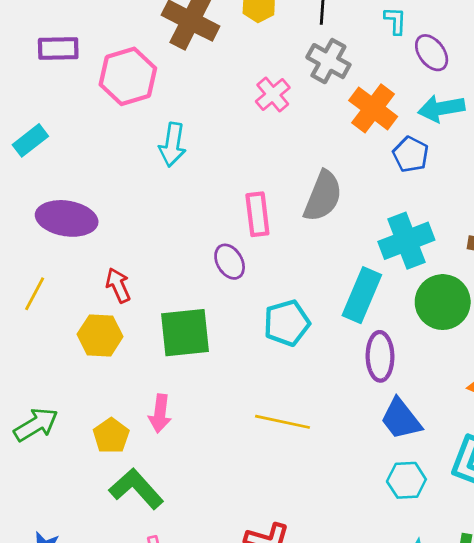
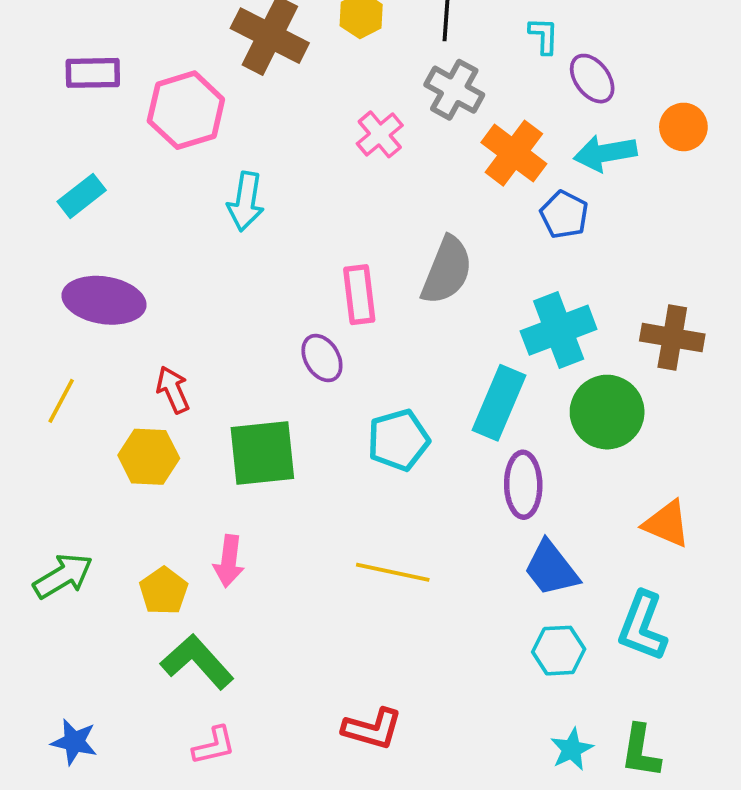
cyan rectangle: (30, 140) -> (82, 196), moved

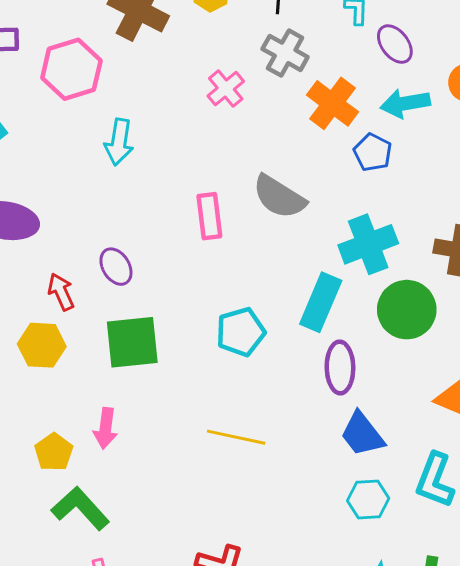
gray semicircle: (447, 270) -> (279, 197), turned 100
purple ellipse: (322, 358) -> (116, 267), moved

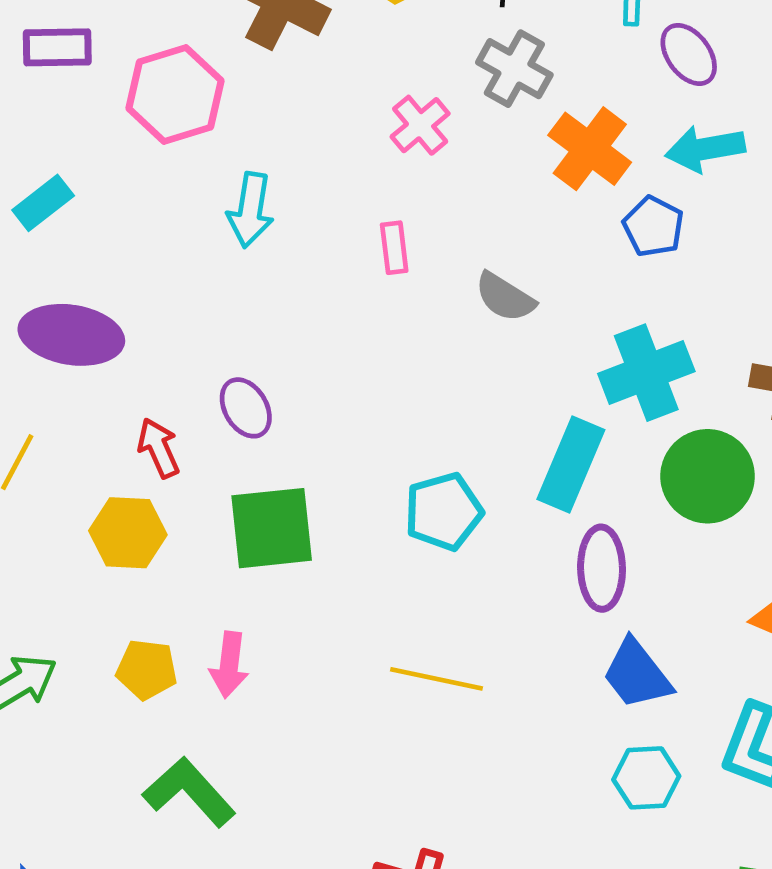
gray semicircle: (279, 197) -> (505, 297), size x0.7
pink rectangle: (209, 216) -> (394, 248), moved, size x0.7
yellow pentagon: (54, 452) -> (147, 669), moved, turned -30

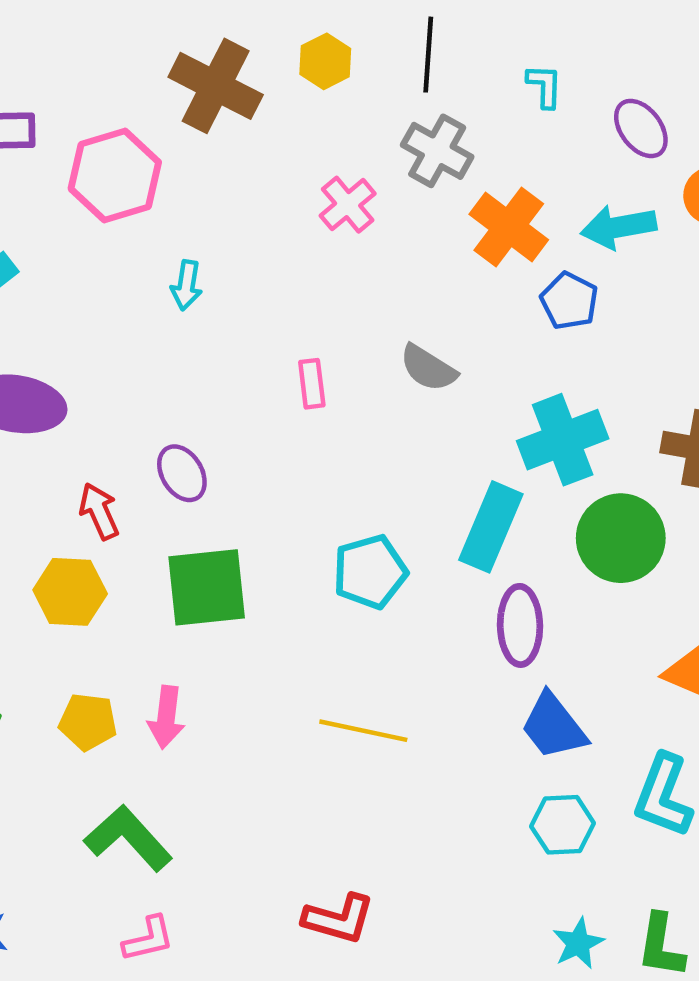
purple ellipse: (689, 54) -> (641, 128), moved
cyan arrow: (250, 210) -> (186, 285), size x0.7
pink rectangle: (394, 248) -> (312, 384), moved

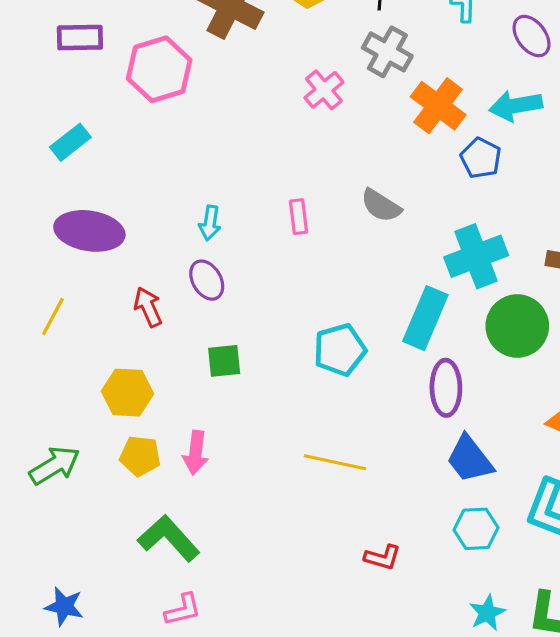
cyan arrow: (186, 285) -> (210, 223), moved
green square: (207, 587) -> (224, 361), size x0.6
yellow hexagon: (70, 592) -> (127, 393), moved
red L-shape: (339, 919) -> (383, 557), moved, size x0.7

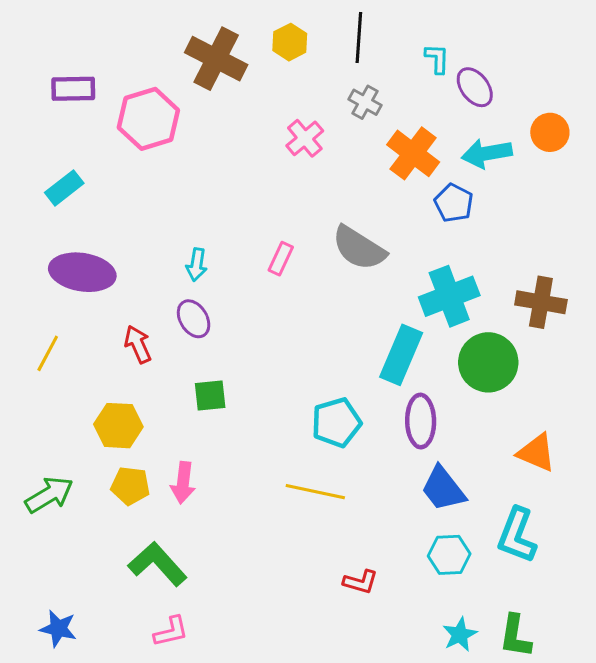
purple ellipse: (532, 36) -> (475, 87), moved
gray cross: (387, 52) -> (365, 102), size x0.7
gray semicircle: (381, 206) -> (359, 248), size x1.4
pink rectangle: (299, 217) -> (281, 259), turned 32
cyan pentagon: (340, 350) -> (336, 423), moved

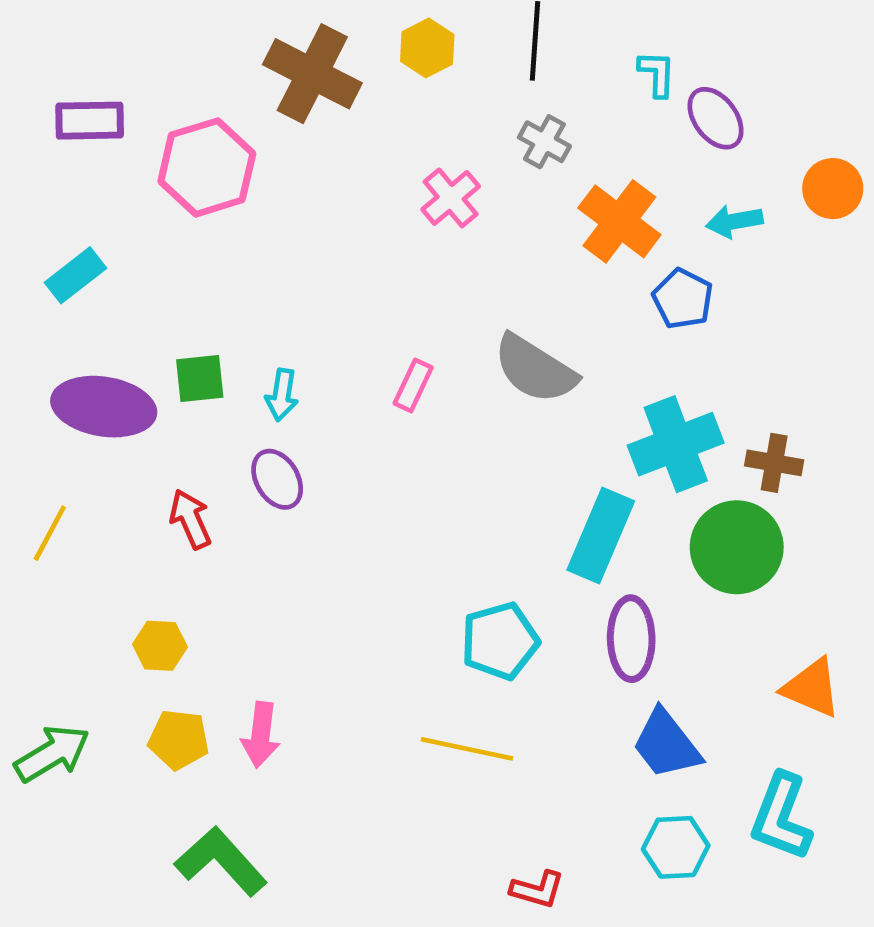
cyan arrow: (487, 153) -> (734, 221), size x0.7
brown cross: (541, 302) -> (774, 463), moved, size x0.7
green square: (210, 395) -> (200, 378), moved
yellow hexagon: (118, 426) -> (160, 646), size x0.7

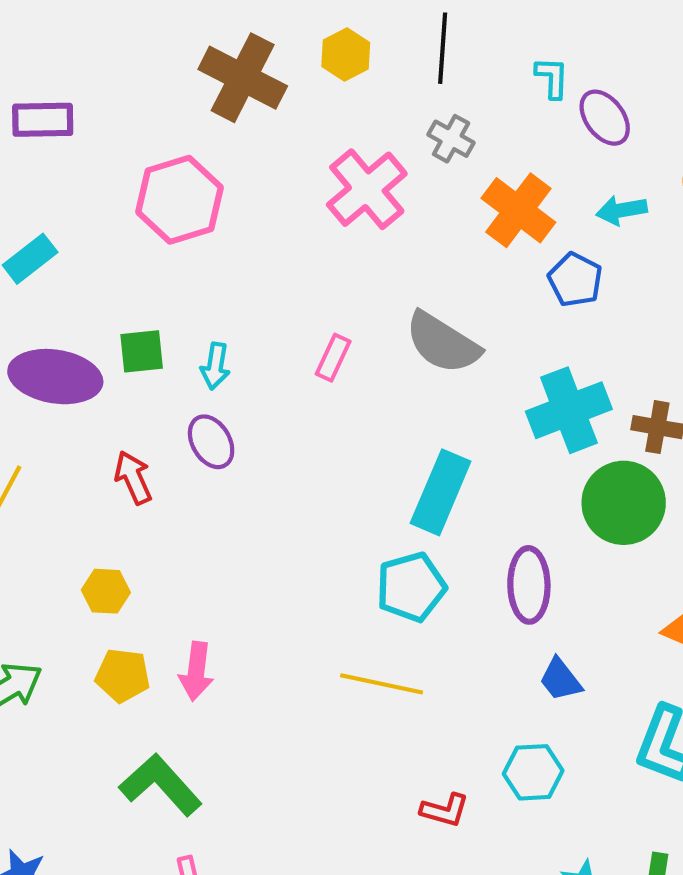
pink hexagon: (207, 167) -> (180, 200), moved
pink cross: (451, 198) -> (367, 189), size x1.5
cyan rectangle: (601, 536) -> (441, 492), moved
blue trapezoid: (666, 744) -> (560, 680), size x0.7
cyan hexagon: (676, 847) -> (533, 772), moved

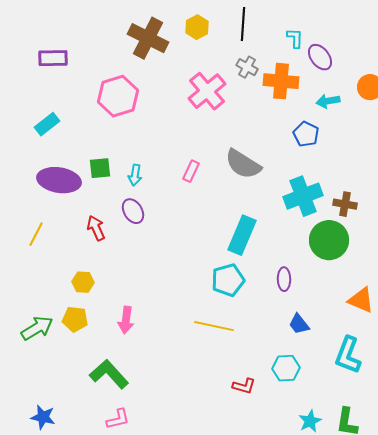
orange cross: (518, 210) -> (281, 81), moved, turned -32
purple ellipse: (529, 585) -> (284, 279), size x0.7
yellow pentagon: (123, 675) -> (75, 319), moved

